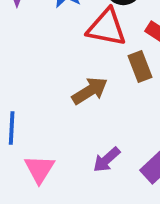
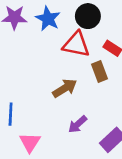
purple arrow: (107, 160) -> (78, 124), moved

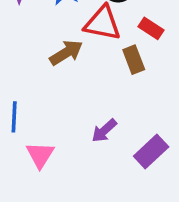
brown arrow: (65, 88) -> (66, 53), moved

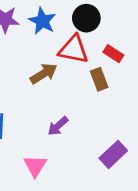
purple arrow: (104, 131) -> (58, 126), moved
pink triangle: (40, 155) -> (35, 166), moved

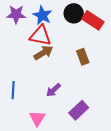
red triangle: (74, 49) -> (40, 36), moved
red rectangle: (113, 54) -> (93, 20), moved, size x1.5
purple rectangle: (113, 154) -> (79, 110), moved

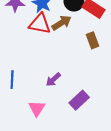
brown arrow: (43, 53) -> (62, 23), moved
brown rectangle: (83, 57) -> (92, 40), moved

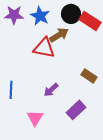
red triangle: (40, 24) -> (44, 48), moved
brown rectangle: (92, 40) -> (89, 76), moved, turned -35

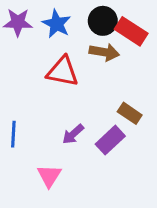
brown arrow: (59, 35) -> (104, 52), moved, turned 42
purple rectangle: (76, 110) -> (110, 140), moved

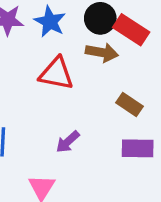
brown rectangle: (130, 113) -> (130, 104), moved
purple rectangle: (110, 140) -> (138, 148), moved, turned 44

